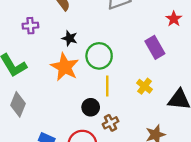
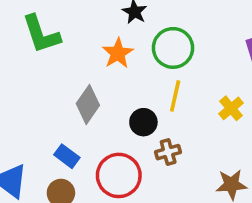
orange star: (65, 67) -> (118, 53), size x0.7
gray diamond: (18, 104) -> (88, 104), moved

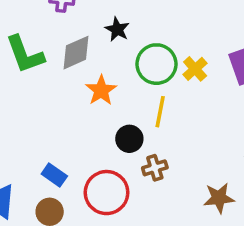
orange star: (118, 53) -> (101, 90), moved
gray diamond: (88, 104) -> (76, 53), moved, turned 33
yellow cross: (231, 108) -> (195, 69), moved

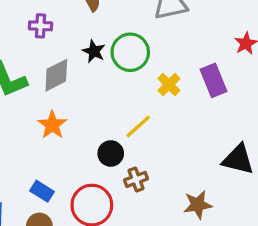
green circle: (156, 64) -> (130, 52), moved
orange star: (101, 90) -> (52, 125), moved
yellow line: (160, 112) -> (138, 126), turned 40

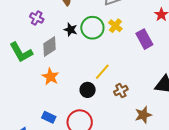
purple cross: (40, 26) -> (37, 18), turned 32
yellow cross: (169, 85) -> (115, 26), moved
brown cross: (136, 179) -> (121, 91), moved

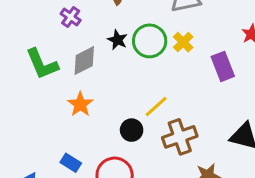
brown cross: (121, 91) -> (180, 137), size x1.6

